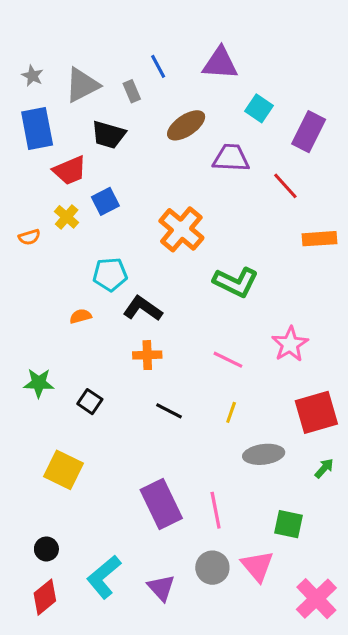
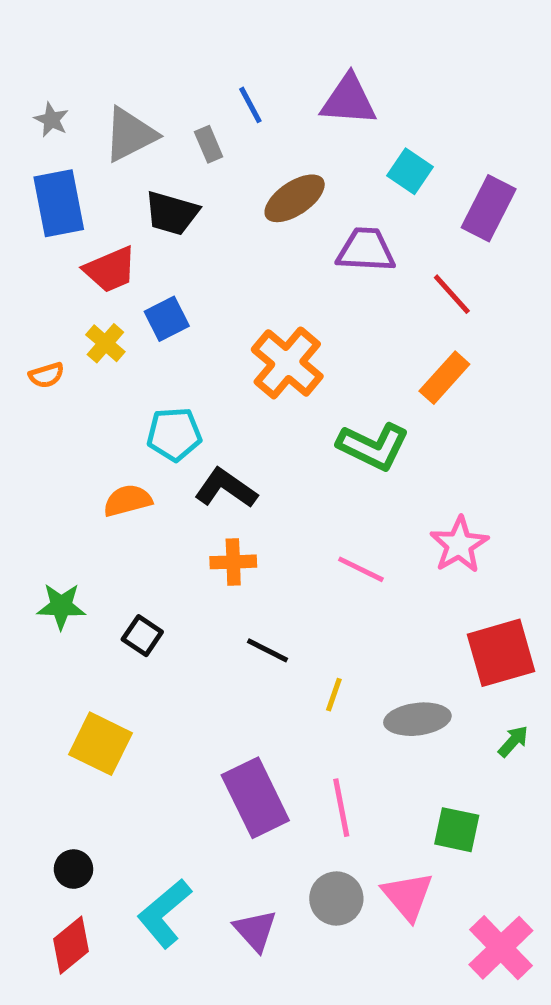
orange rectangle: (319, 239) -> (444, 378), moved, turned -44
orange semicircle: (81, 316) -> (128, 501), size x1.4
yellow line: (231, 412) -> (334, 695), moved

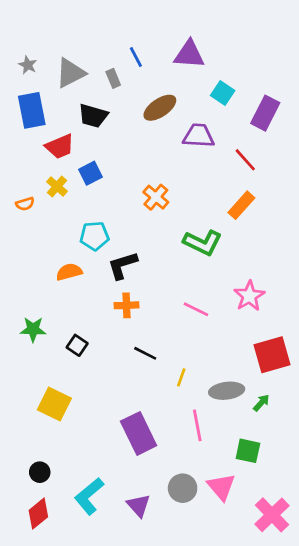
orange cross: (287, 363) -> (156, 197), size x0.7
black L-shape: (226, 488) -> (122, 265), turned -52
green arrow: (513, 741) -> (261, 403), moved
pink line: (341, 808) -> (197, 425), moved

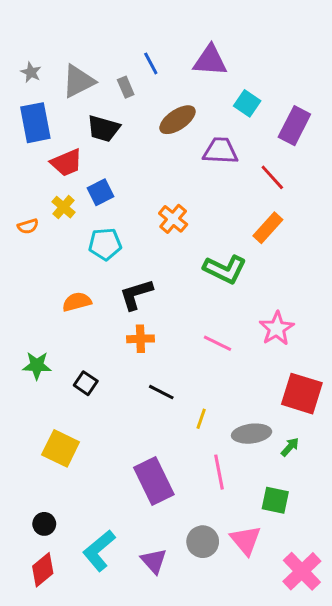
cyan pentagon: (94, 236) -> (105, 244), moved
red square: (272, 355) -> (302, 394), turned 33

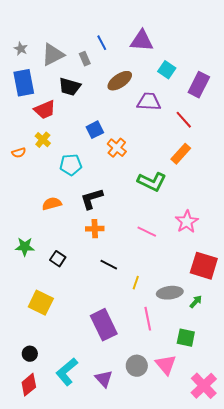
blue square: (101, 192) -> (95, 130), moved

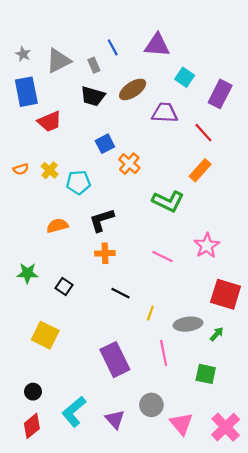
black trapezoid: (70, 87) -> (93, 96), moved
yellow cross: (43, 140) -> (50, 170), moved
pink triangle: (166, 365) -> (181, 424), moved

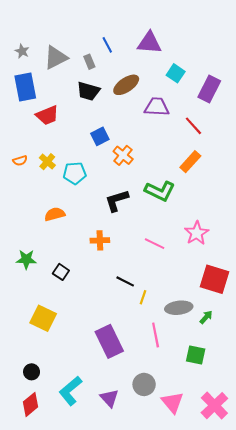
black L-shape: (102, 220) -> (117, 200), moved
black line: (120, 293) -> (125, 281), moved

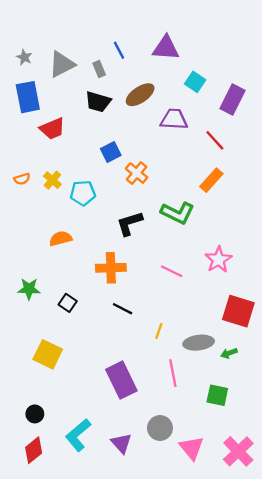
orange cross: (100, 240) -> (111, 268), size x1.4
black line: (125, 281) -> (123, 309), moved
green arrow: (206, 317) -> (229, 353), turned -152

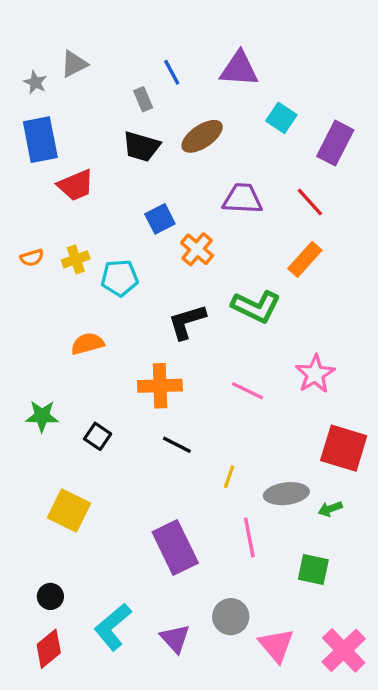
gray triangle: (62, 64) -> (74, 64), moved, size x0.7
purple trapezoid: (174, 119) -> (243, 199), moved
yellow cross: (52, 180) -> (76, 259), turned 30

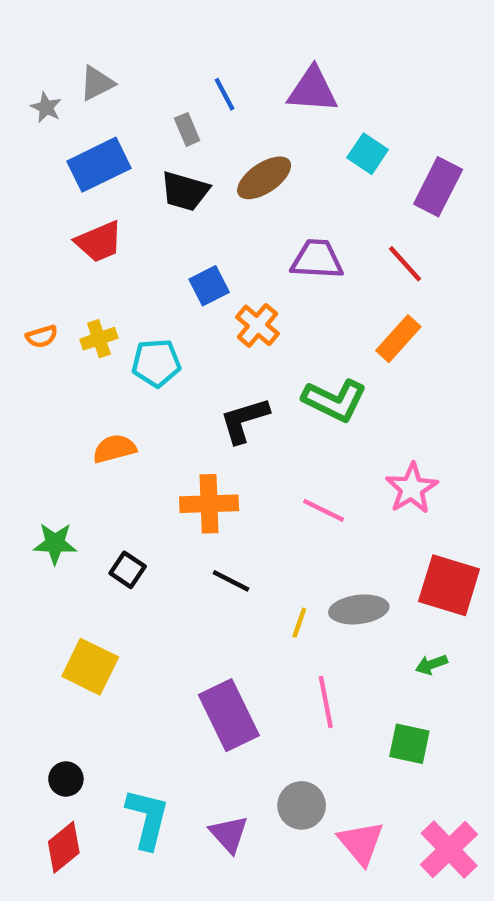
blue rectangle: (40, 140) -> (99, 165), moved, turned 75
gray ellipse: (286, 494) -> (359, 609), moved
cyan L-shape: (113, 627) -> (147, 819), turned 144

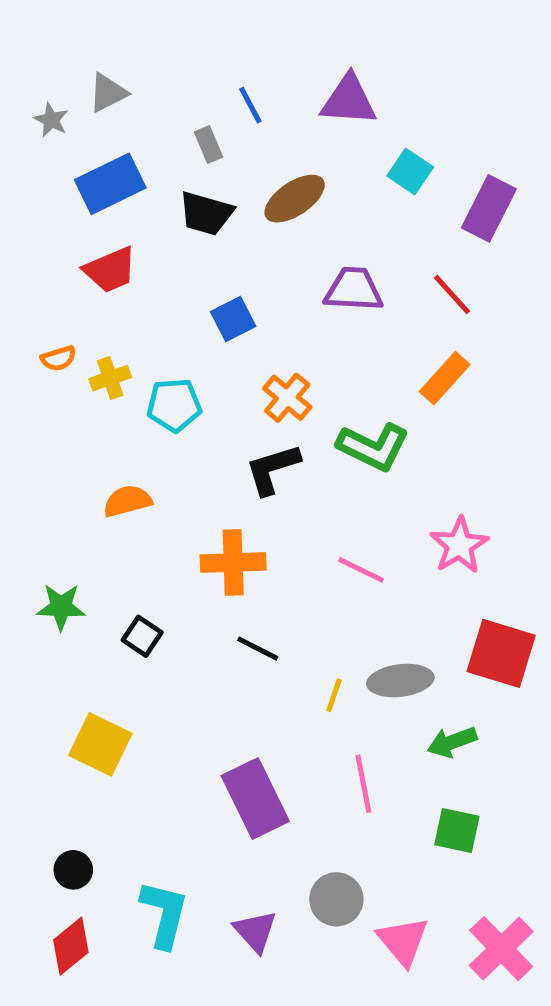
orange cross: (258, 325) -> (287, 398), moved
orange semicircle: (42, 336) -> (59, 358), moved
green arrow: (431, 665) -> (452, 742), moved, size x1.4

